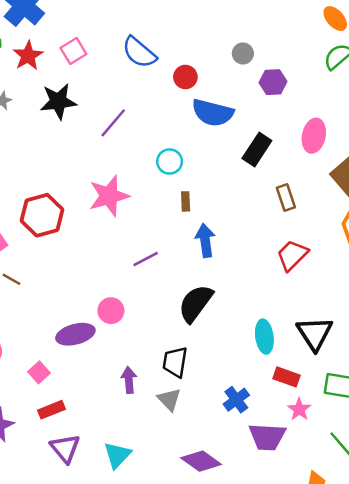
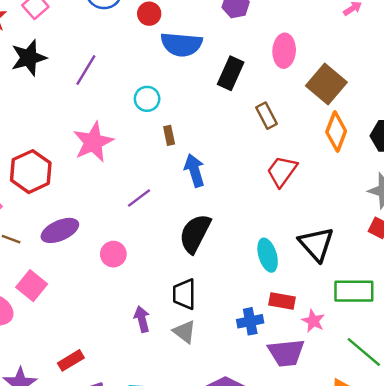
purple ellipse: (75, 334) -> (60, 230), moved
pink square: (39, 372) -> (32, 286), moved, size x1.4
red rectangle: (286, 377) -> (282, 301), moved
blue cross: (236, 400) -> (250, 321), turned 35

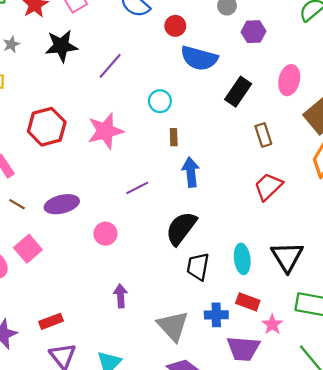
red hexagon: (31, 172) -> (47, 127), moved
black trapezoid: (184, 294) -> (198, 267), moved
gray triangle: (184, 332) -> (173, 326), moved, size x1.5

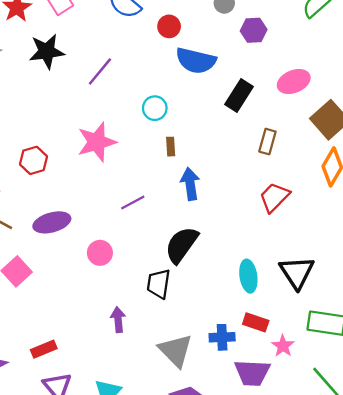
pink ellipse: (289, 80) -> (294, 82), turned 56
red hexagon: (47, 127) -> (33, 160), moved, size x0.7
brown rectangle: (263, 135) -> (267, 142), turned 35
black trapezoid: (198, 267) -> (159, 284), moved

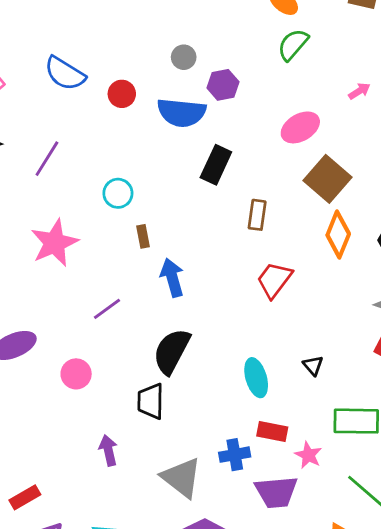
blue semicircle: (196, 61) -> (182, 113), moved
pink ellipse: (294, 82) -> (300, 127), moved
black triangle: (297, 272) -> (313, 366), size x0.5

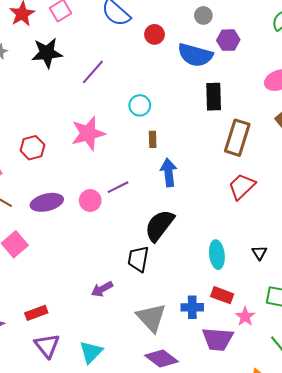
black rectangle: (216, 165) -> (214, 97), turned -36
brown rectangle: (257, 215) -> (237, 138), size x1.6
pink circle: (76, 374) -> (90, 201), moved
purple arrow: (108, 450) -> (102, 289), turned -115

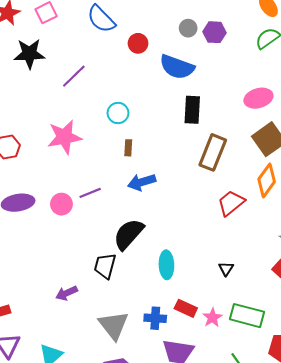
purple hexagon: (228, 40) -> (215, 32), moved
blue arrow: (169, 173) -> (142, 182), turned -104
red trapezoid: (242, 186) -> (231, 203), moved
cyan ellipse: (217, 255) -> (166, 265), moved
pink star: (245, 317) -> (212, 318), moved

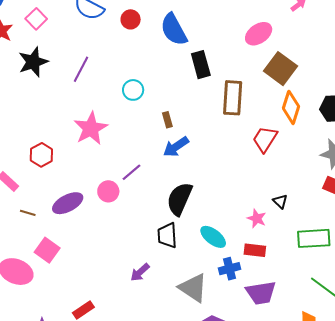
blue semicircle: (177, 67) -> (174, 30), turned 60
brown rectangle: (128, 148) -> (167, 120), moved
cyan ellipse: (166, 265) -> (213, 237), moved, turned -32
pink star: (212, 318) -> (257, 219), moved

